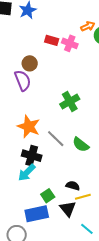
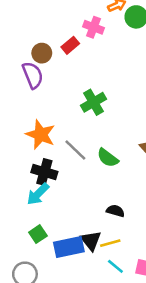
red rectangle: (52, 40) -> (70, 45), moved, turned -56
black semicircle: (73, 186) -> (115, 211), moved
green square: (48, 196) -> (38, 234), moved
yellow line: (83, 197) -> (110, 243), moved
blue rectangle: (37, 214) -> (69, 247), moved

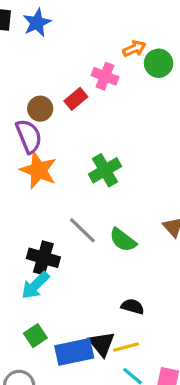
orange star: (40, 135) -> (39, 170), moved

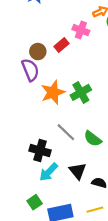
orange star: (39, 170) -> (53, 92), moved, turned 30
cyan arrow: (35, 285) -> (49, 172), moved
black triangle: (102, 344) -> (78, 171), moved

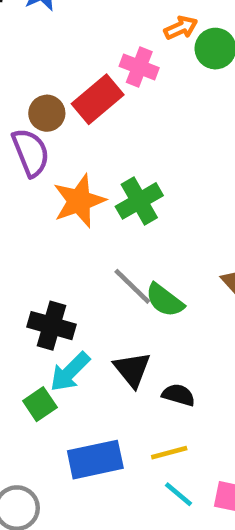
red rectangle: (61, 45) -> (98, 99), size x1.5
gray line: (66, 132) -> (132, 286), moved
green square: (35, 202) -> (40, 404), moved

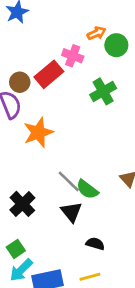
green cross: (139, 201) -> (103, 91), moved
black cross: (51, 326) -> (22, 204), turned 30
black triangle: (132, 369) -> (71, 212), moved
cyan arrow: (70, 372) -> (21, 270), moved

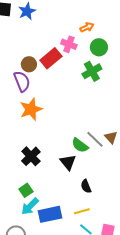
green circle: (116, 45) -> (99, 47), moved
orange star: (38, 132) -> (31, 109), moved
gray line: (69, 181) -> (95, 139), moved
black semicircle: (95, 244) -> (86, 186), turned -128

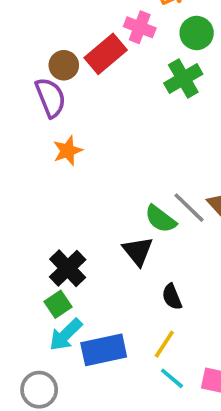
orange star: (31, 109) -> (68, 151), size x0.7
black cross: (31, 156) -> (68, 268), moved
yellow line: (82, 211) -> (164, 344), turned -42

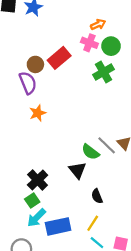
pink cross: (140, 27) -> (89, 43), moved

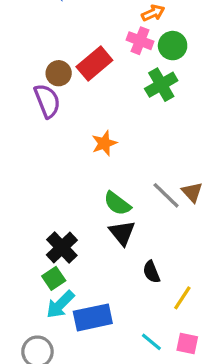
orange star: (38, 113) -> (104, 143), moved
green semicircle: (90, 152) -> (117, 203), moved
yellow line: (93, 223) -> (182, 298), moved

